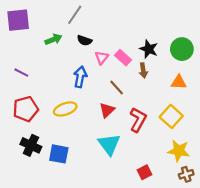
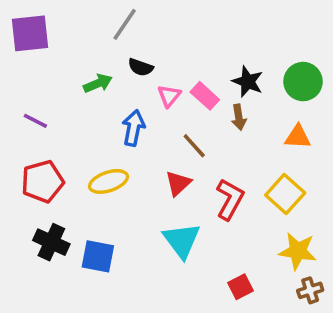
green arrow: (53, 39) -> (98, 83), moved

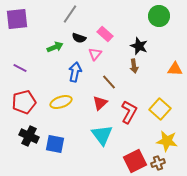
green circle: (303, 82) -> (159, 16), moved
pink rectangle: (205, 96) -> (105, 34), moved
orange triangle: (298, 137) -> (175, 69), moved
red square: (241, 287) -> (135, 161), size x1.6
brown cross: (310, 290) -> (158, 163), moved

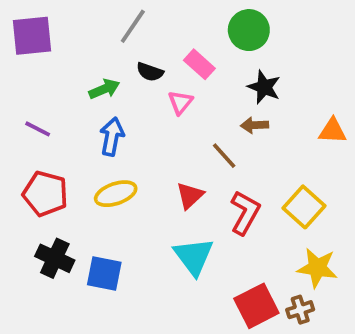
green circle: (159, 16) -> (249, 30), moved
brown arrow: (134, 66) -> (255, 125), turned 96
blue arrow: (75, 72) -> (112, 137), moved
brown line: (109, 82) -> (224, 156), moved
red pentagon: (24, 102) -> (45, 194), turned 30

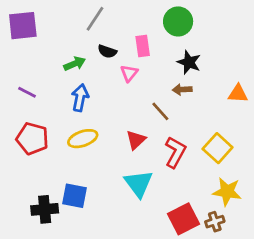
pink rectangle: (199, 64) -> (143, 46), turned 40
black cross: (55, 258) -> (45, 209), moved, turned -30

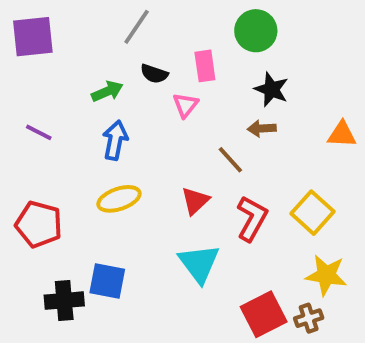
red pentagon: (32, 139) -> (39, 224), moved

